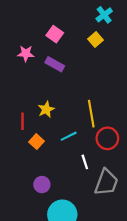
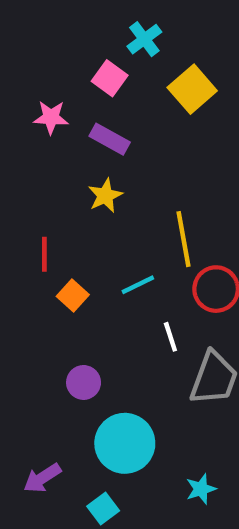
cyan cross: (104, 15) -> (144, 39), moved
yellow square: (96, 40) -> (192, 89), size x1.5
yellow star: (46, 109) -> (105, 196), moved

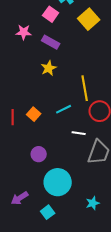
red line: (44, 254) -> (13, 117), moved
white line: (170, 337) -> (79, 133), turned -64

